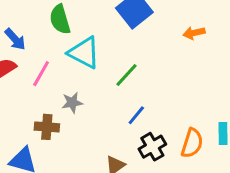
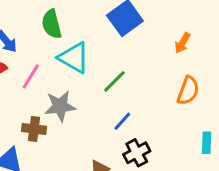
orange arrow: (194, 33) -> (182, 43), turned -50
gray star: (72, 103) -> (60, 106), size x1.5
orange semicircle: (192, 143) -> (188, 91), moved

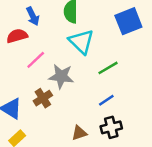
pink line: (31, 76) -> (36, 60), moved
brown cross: (34, 129) -> (43, 98), moved, turned 36

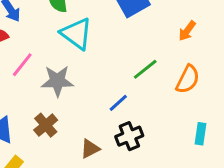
green line: (108, 68) -> (145, 69), moved
brown cross: (43, 98) -> (46, 125), moved

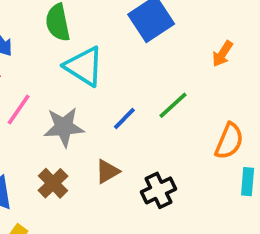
orange semicircle: (188, 79) -> (229, 141), moved
blue line: (118, 103) -> (124, 119), moved
brown triangle: (90, 149) -> (107, 171), moved

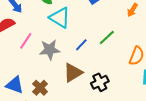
brown triangle: (107, 171) -> (73, 73), size x1.5
brown cross: (53, 183) -> (40, 88), moved

